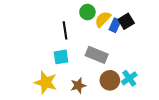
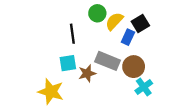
blue rectangle: (115, 25) -> (128, 37), moved
brown circle: (110, 80) -> (134, 67), moved
brown star: (78, 85) -> (87, 73), moved

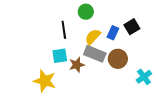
yellow semicircle: (114, 21) -> (93, 37), moved
black square: (140, 23) -> (132, 27), moved
cyan cross: (144, 87) -> (144, 77), moved

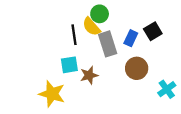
yellow semicircle: (93, 37) -> (91, 27), moved, turned -84
gray rectangle: (95, 54) -> (108, 44), moved, turned 50

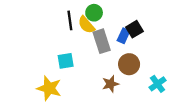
black square: (153, 31) -> (135, 29), moved
black line: (74, 35) -> (70, 20), moved
brown star: (89, 75) -> (110, 84), moved

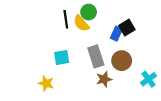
gray rectangle: (102, 41) -> (96, 56), moved
yellow star: (49, 88) -> (46, 83), size x0.7

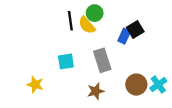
brown circle: (122, 61) -> (136, 85), moved
brown star: (104, 79) -> (96, 91), moved
yellow star: (46, 83) -> (35, 85), moved

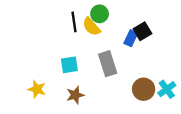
brown star: (96, 91) -> (75, 95), moved

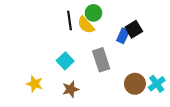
cyan square: (69, 65) -> (65, 61), turned -35

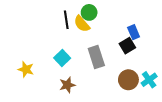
black square: (134, 29) -> (127, 46), moved
blue rectangle: (123, 36) -> (134, 32), moved, turned -48
yellow star: (35, 84) -> (26, 69), moved

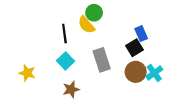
black line: (66, 20) -> (64, 34), moved
brown circle: (128, 80) -> (136, 72), moved
cyan cross: (149, 80) -> (154, 73), moved

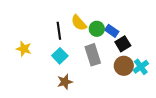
green circle: (94, 13) -> (97, 29), moved
blue rectangle: (141, 34) -> (112, 31), moved, turned -32
yellow star: (27, 73) -> (24, 49), moved

